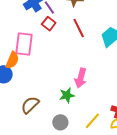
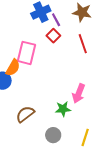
yellow line: (92, 121) -> (85, 137), turned -30

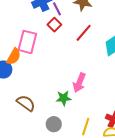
red line: (83, 44) -> (84, 33), turned 60
brown semicircle: (25, 114) -> (26, 103), turned 72

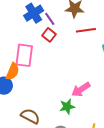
red line: (84, 33) -> (86, 30), moved, turned 48
pink arrow: (79, 83) -> (81, 89), turned 42

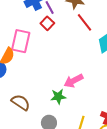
red line: (86, 30) -> (85, 22), turned 54

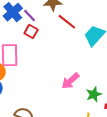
green star: (58, 97) -> (94, 94), moved

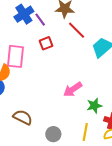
red square: (31, 31) -> (46, 43), moved, turned 32

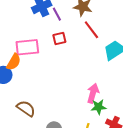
pink rectangle: (15, 56) -> (27, 47), turned 70
pink arrow: (73, 89) -> (93, 93), moved, turned 132

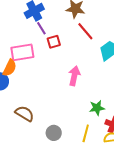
purple line: (57, 14) -> (41, 28), moved
pink arrow: (93, 93) -> (74, 76), moved

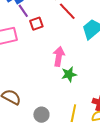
green star: (97, 108) -> (69, 74), moved

